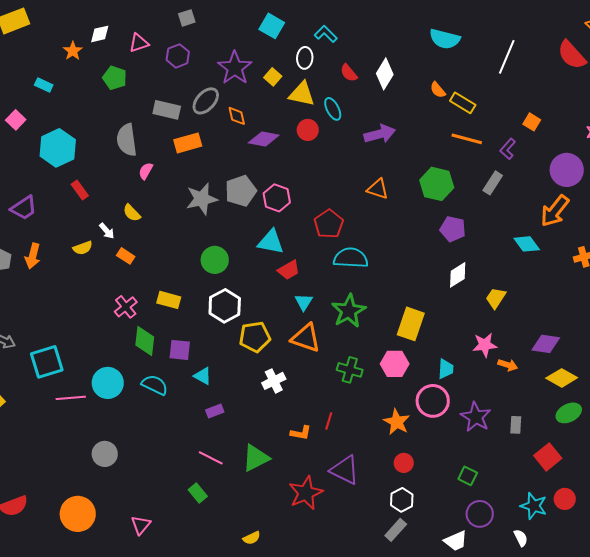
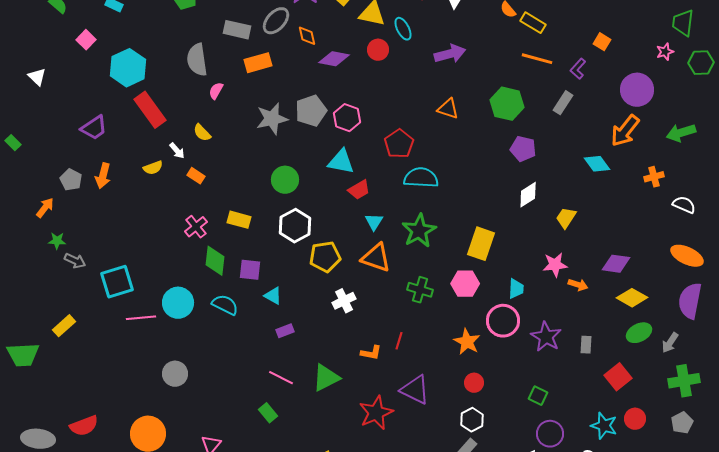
red rectangle: (80, 190) -> (150, 110), size x1.8

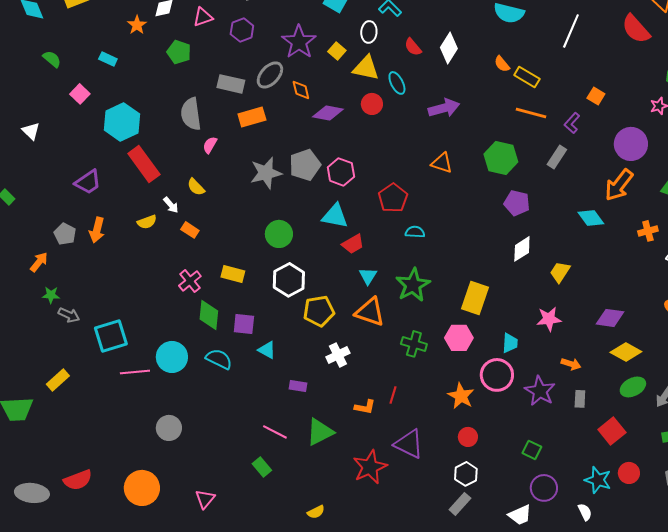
cyan semicircle: (421, 178) -> (415, 232), size x0.6
orange arrow: (578, 285) -> (571, 364), moved
purple rectangle: (285, 331) -> (298, 386), moved, turned 30

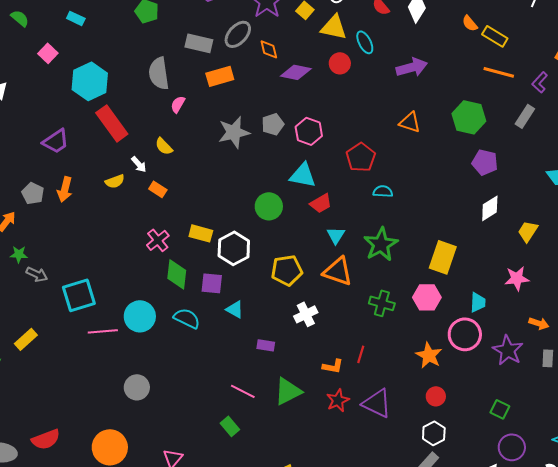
gray pentagon: (305, 165) -> (273, 124), size x0.7
green circle: (279, 234) -> (269, 206), moved
white hexagon: (289, 280) -> (234, 248), moved
red star: (370, 467) -> (338, 400), moved, size x0.7

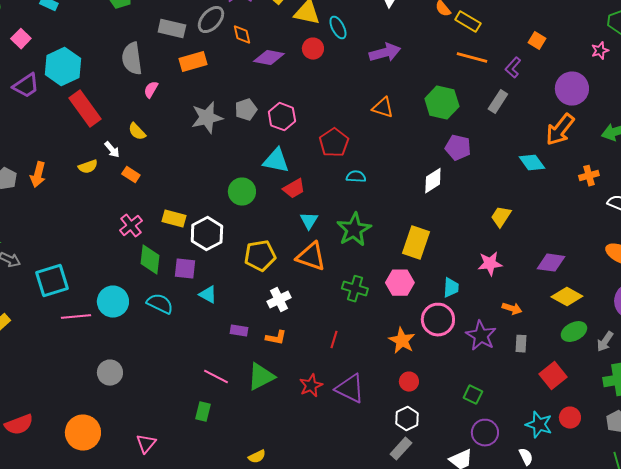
purple trapezoid: (56, 141) -> (26, 86), moved
white diamond: (490, 208) -> (433, 181), moved
orange L-shape: (333, 366) -> (276, 338), moved
green rectangle: (230, 426) -> (203, 412), turned 54

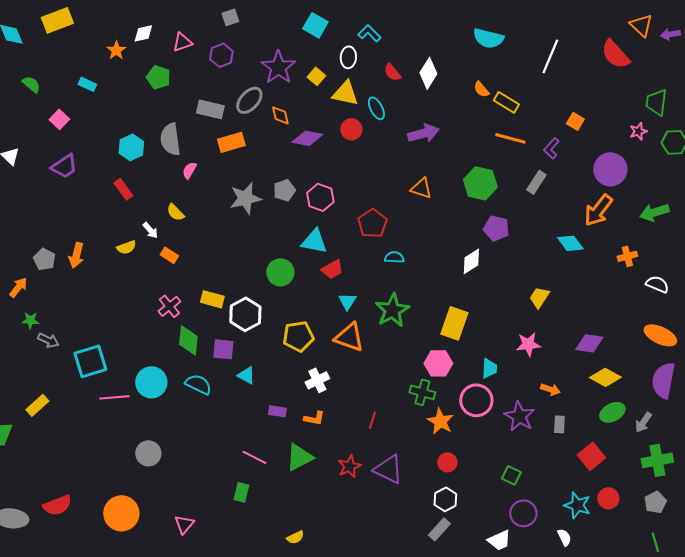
cyan hexagon: (63, 67) -> (131, 147), moved, size x0.7
red rectangle: (85, 109) -> (123, 189), size x0.6
green cross: (355, 289) -> (422, 392), moved

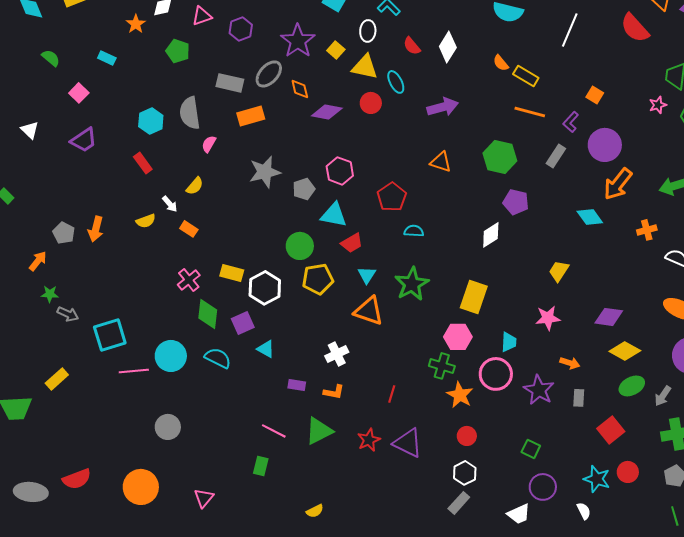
purple circle: (610, 169) -> (605, 145), moved
gray pentagon: (284, 190) -> (304, 189), moved
yellow semicircle: (175, 212) -> (195, 186), turned -96
yellow pentagon: (298, 336) -> (318, 279), moved
purple square: (223, 349) -> (243, 323), turned -30

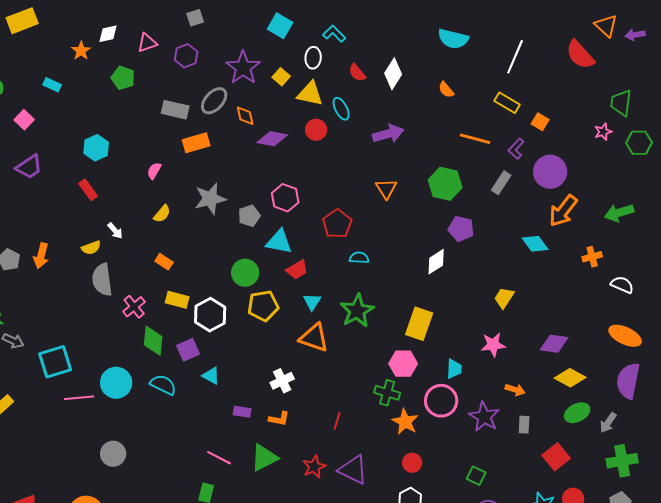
yellow rectangle: (526, 76) -> (507, 103), moved
gray semicircle: (190, 113) -> (102, 280), moved
orange triangle: (441, 162) -> (386, 189), turned 40
yellow semicircle: (195, 186) -> (162, 214), moved
orange rectangle: (189, 229) -> (164, 262), moved

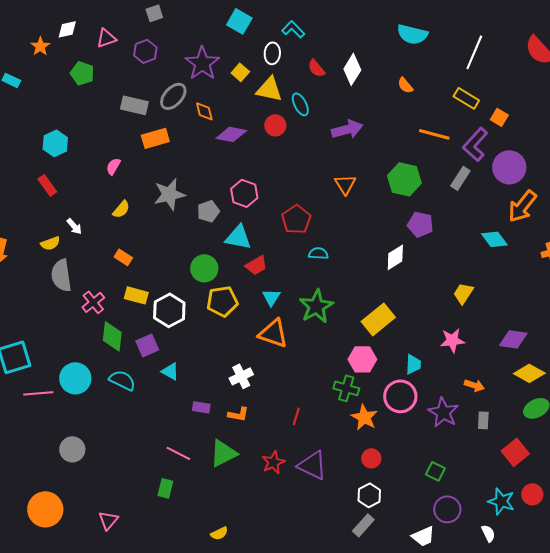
purple L-shape: (516, 149) -> (475, 144), size x1.6
yellow rectangle: (419, 324) -> (378, 319), turned 32

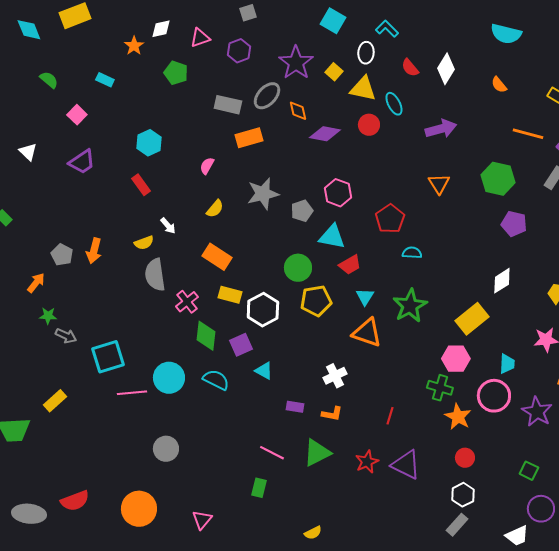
orange rectangle: (123, 257) -> (217, 257), size x1.6
white diamond: (395, 257) -> (502, 281), moved

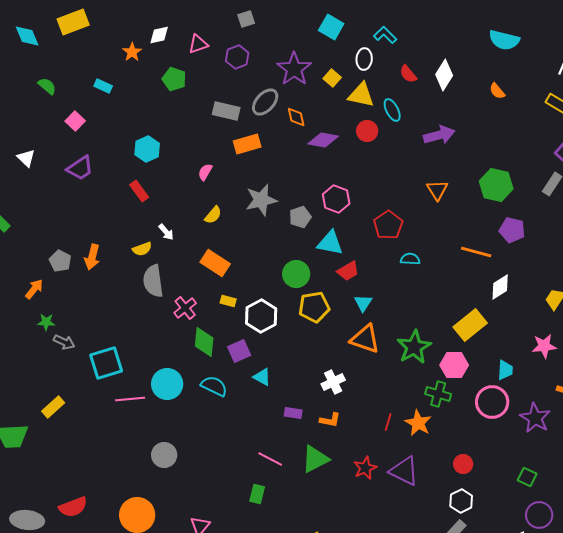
orange line: (528, 134) -> (476, 252), moved
yellow rectangle: (230, 295) -> (228, 301), size x0.7
green star: (410, 306) -> (414, 347), moved
orange star: (458, 417) -> (418, 423), moved

